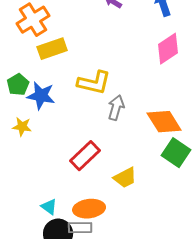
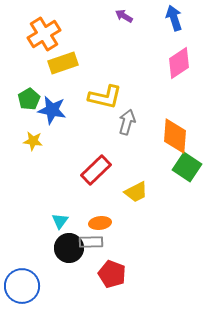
orange diamond: (164, 122) -> (175, 136), turned 36
cyan triangle: (49, 207) -> (60, 221), turned 30
orange ellipse: (89, 209) -> (100, 223), size x0.7

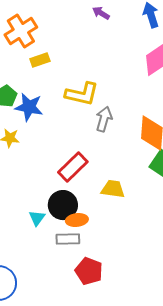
yellow rectangle: (63, 63) -> (40, 60), size x0.7
yellow trapezoid: (136, 192) -> (113, 189), turned -145
black circle: (69, 248) -> (63, 205), moved

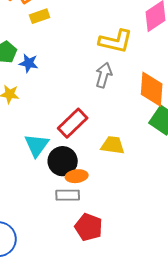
yellow L-shape: (82, 94) -> (116, 41), moved
blue star: (29, 107) -> (29, 63), size x0.7
cyan triangle: (37, 218) -> (37, 145), moved, size x1.5

